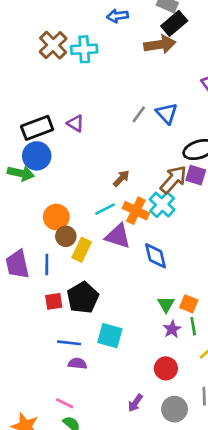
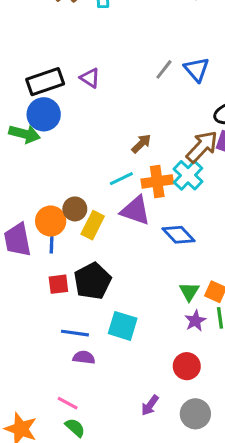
orange cross: (136, 211) -> (157, 181), turned -35
orange circle: (56, 217) -> (51, 221), moved
blue diamond: (156, 256) -> (179, 235), turned -32

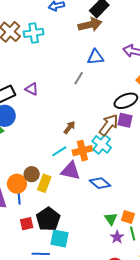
blue triangle: (197, 69) -> (95, 57), moved, turned -48
cyan square: (123, 326) -> (59, 238), moved

